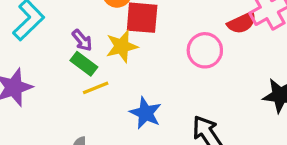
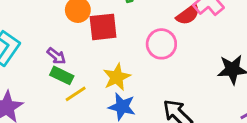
yellow star: (122, 46) -> (117, 77), moved

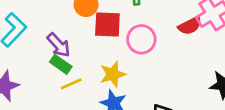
pink circle: (161, 44) -> (141, 39), moved
purple arrow: (56, 56) -> (59, 45), size x1.4

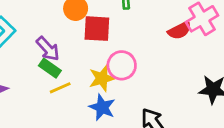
pink circle: (141, 39) -> (122, 65), moved

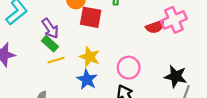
pink circle: (122, 65) -> (129, 68), moved
yellow star: (102, 78) -> (90, 57), turned 30

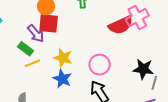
red square: (91, 17) -> (49, 23), moved
red semicircle: (155, 27) -> (121, 25), size x1.4
purple arrow: (50, 28) -> (36, 34), moved

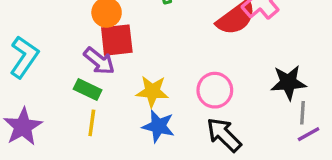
yellow line: (32, 63) -> (92, 123), moved, turned -49
gray line: (154, 83) -> (302, 113), moved

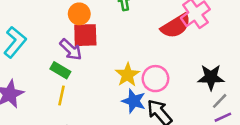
yellow star: (152, 91) -> (127, 75), moved, turned 30
gray line: (302, 113) -> (220, 101), turned 36
blue star: (158, 126) -> (134, 101), moved

